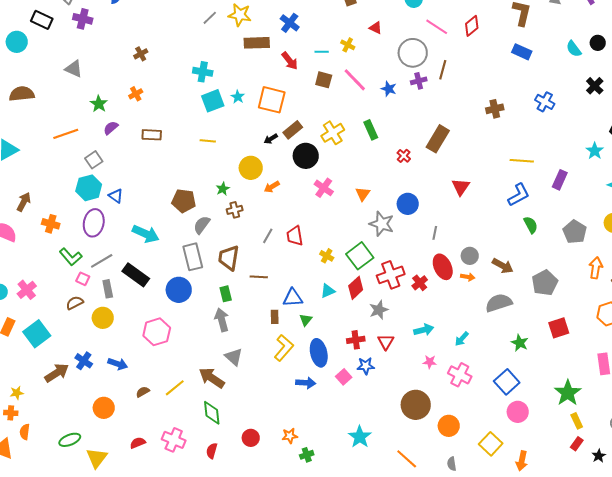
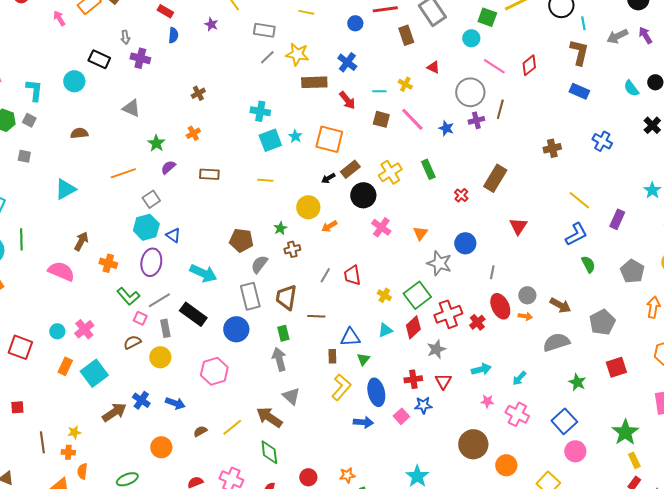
brown semicircle: (22, 94) -> (79, 133), size x0.7
yellow line: (522, 161) -> (579, 200), turned 35

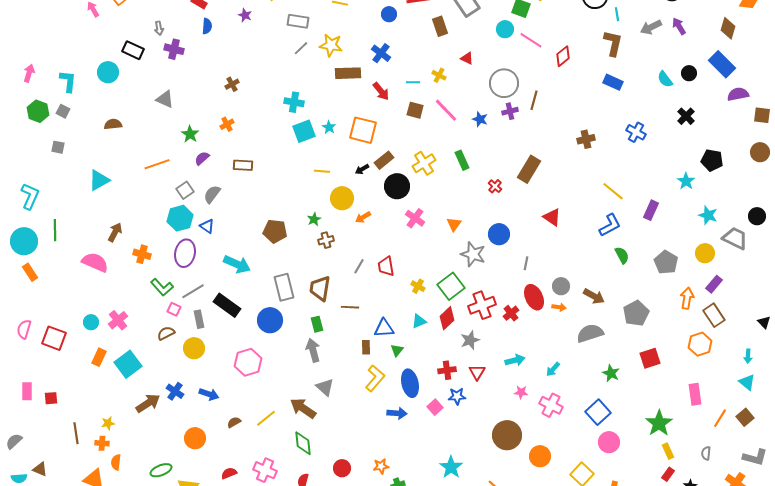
pink line: (494, 66) -> (531, 40), moved
yellow line: (265, 180) -> (322, 171), moved
red triangle: (518, 226) -> (552, 217), turned -30
gray semicircle: (259, 264) -> (212, 194), moved

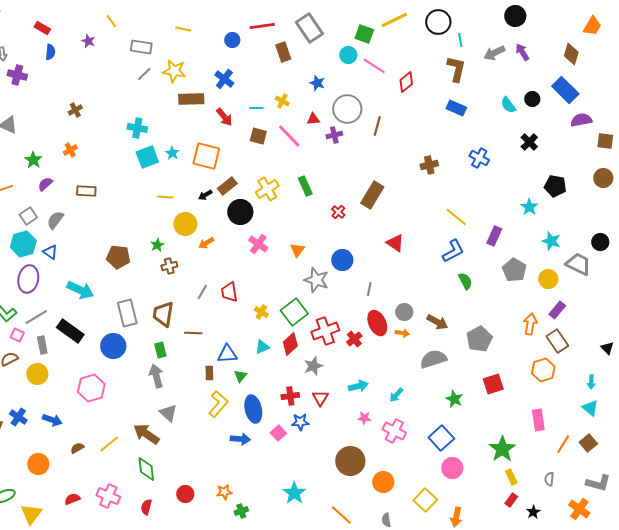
red triangle: (467, 58) -> (313, 119), moved, turned -32
purple cross: (510, 111) -> (334, 135), moved
blue star: (480, 119) -> (317, 83), moved
gray pentagon: (666, 262) -> (514, 270), moved

